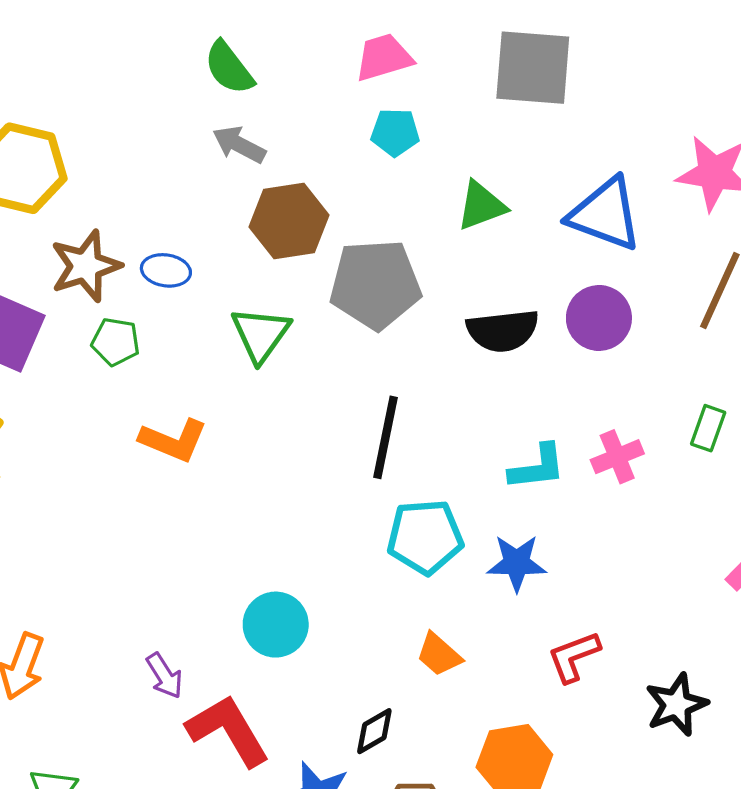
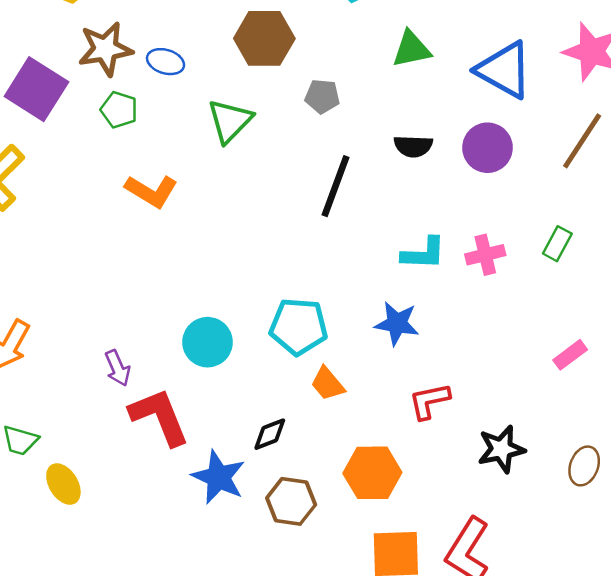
gray pentagon: (375, 284) -> (322, 96), size x0.5
black semicircle: (503, 331) -> (413, 146), size x0.7
black line: (386, 437) -> (336, 186), moved
cyan pentagon: (425, 537) -> (299, 326), moved

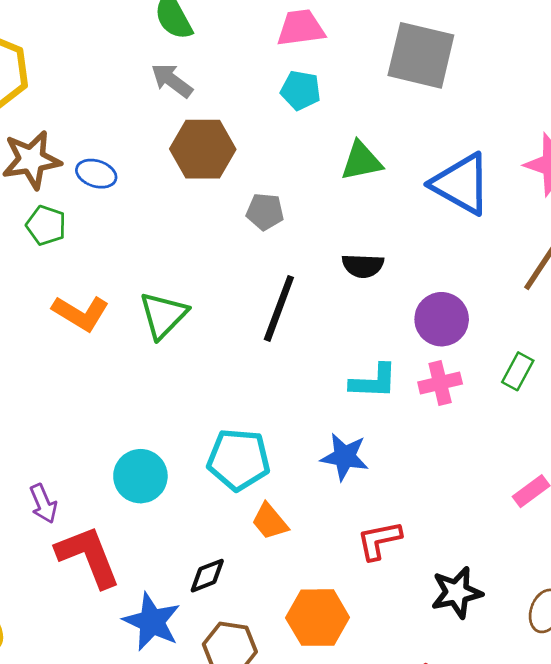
green triangle: (230, 121) -> (163, 315), moved
purple circle: (487, 148) -> (442, 319), moved

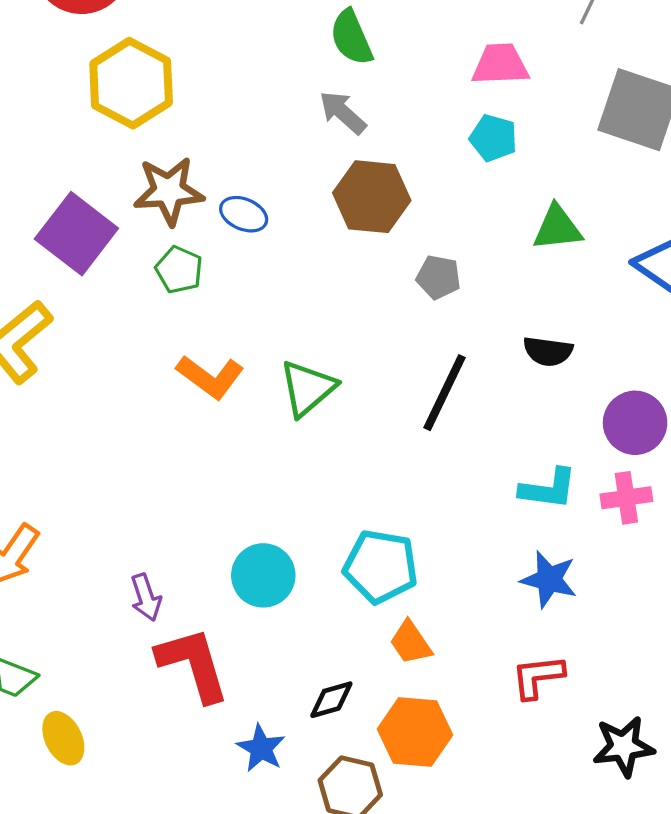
blue star: (345, 457) -> (549, 579), moved
orange hexagon: (318, 618) -> (415, 732), moved
blue star: (152, 622) -> (261, 748), size x0.7

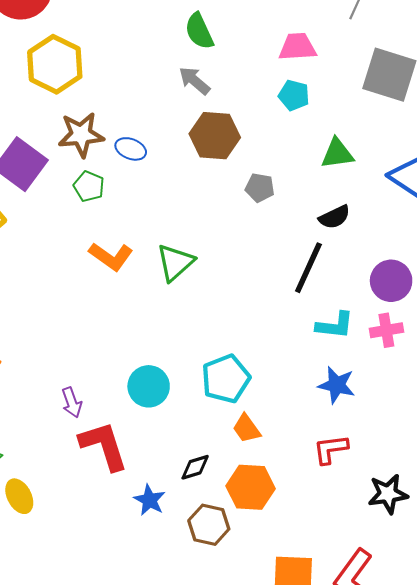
black semicircle: (548, 351) -> (334, 217), moved, turned -32
black line: (444, 393) -> (308, 268), moved
cyan pentagon: (381, 566) -> (226, 379), turned -30

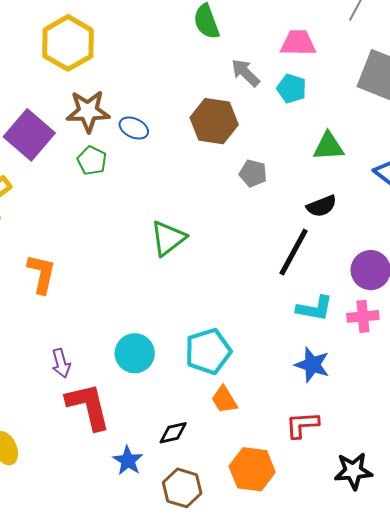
gray arrow: (194, 81) -> (246, 73), moved
orange L-shape: (111, 256) -> (42, 274), moved, turned -117
orange hexagon: (251, 487) -> (252, 469), moved

